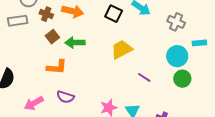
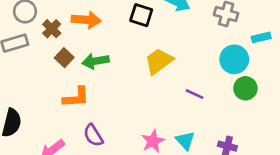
brown cross: (46, 14) -> (52, 29), turned 32
purple semicircle: (65, 97) -> (93, 135), turned 48

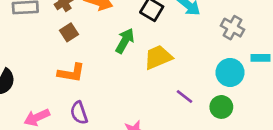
green arrow: (95, 61) -> (125, 41), moved, turned 115
green circle: (245, 88) -> (221, 107), moved

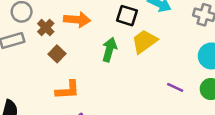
yellow trapezoid: (158, 57) -> (144, 41), moved

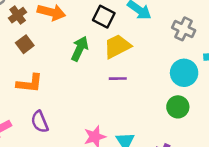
purple line: (175, 87) -> (118, 79), moved, turned -35

